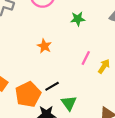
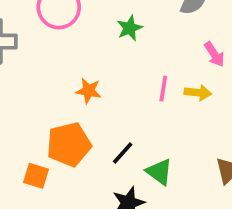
yellow arrow: (104, 66) -> (198, 93), turned 80
orange pentagon: (28, 94) -> (69, 144), moved, turned 30

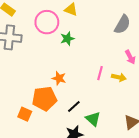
green star: (130, 28) -> (67, 39), moved
orange star: (89, 91) -> (59, 78), moved

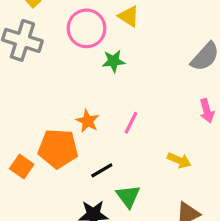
pink line: (100, 73) -> (131, 123), moved
yellow arrow: (119, 77) -> (179, 160), moved

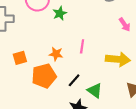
yellow arrow: (179, 160) -> (118, 59), size x1.6
orange square: (22, 167) -> (20, 58), moved, turned -32

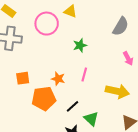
green star: (60, 13) -> (80, 45), moved

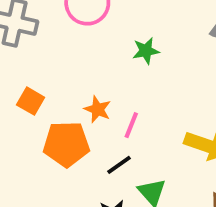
pink line: (84, 75) -> (131, 125), moved
orange square: (23, 78) -> (31, 101), turned 32

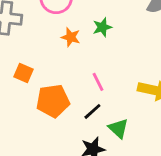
orange star: (98, 109) -> (71, 37), moved
pink line: (131, 125) -> (98, 82), turned -42

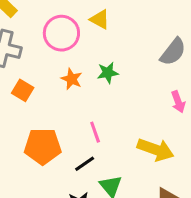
orange square: (24, 73) -> (23, 90), moved

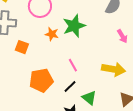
green star: (108, 73) -> (74, 26), size x1.6

